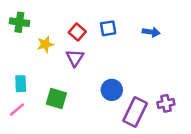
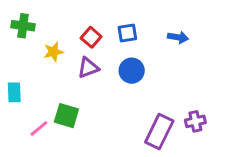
purple triangle: (75, 58) -> (88, 68), turned 36
cyan rectangle: (21, 84) -> (14, 92), moved
blue circle: (112, 90) -> (132, 71), moved
pink line: (17, 110) -> (39, 129), moved

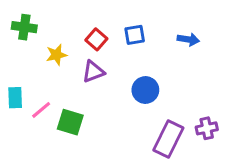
blue circle: (132, 71) -> (145, 90), moved
pink line: (39, 129) -> (41, 110), moved

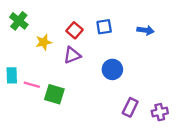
green cross: (24, 27) -> (19, 21), turned 30
pink line: (41, 110) -> (32, 85), turned 56
purple cross: (207, 128) -> (160, 112), moved
purple rectangle: (168, 139) -> (130, 107), size x0.7

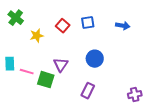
purple triangle: (72, 55) -> (61, 65), moved, turned -35
purple rectangle: (130, 107) -> (88, 91), moved

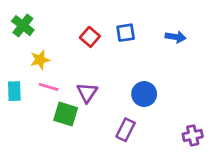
yellow star: (37, 36) -> (40, 60), moved
blue circle: (95, 59) -> (144, 94), moved
pink line: (27, 72) -> (49, 87), moved

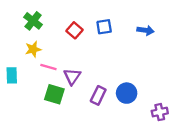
green cross: (23, 26) -> (33, 21), moved
pink line: (49, 87) -> (48, 67), moved
blue circle: (144, 94) -> (127, 93), moved
purple rectangle: (126, 130) -> (98, 95), moved

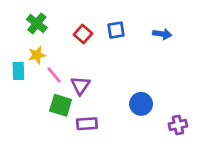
pink line: (48, 67) -> (54, 75), turned 35
cyan rectangle: (12, 75) -> (18, 71), moved
purple rectangle: (98, 95) -> (87, 124), moved, turned 60

